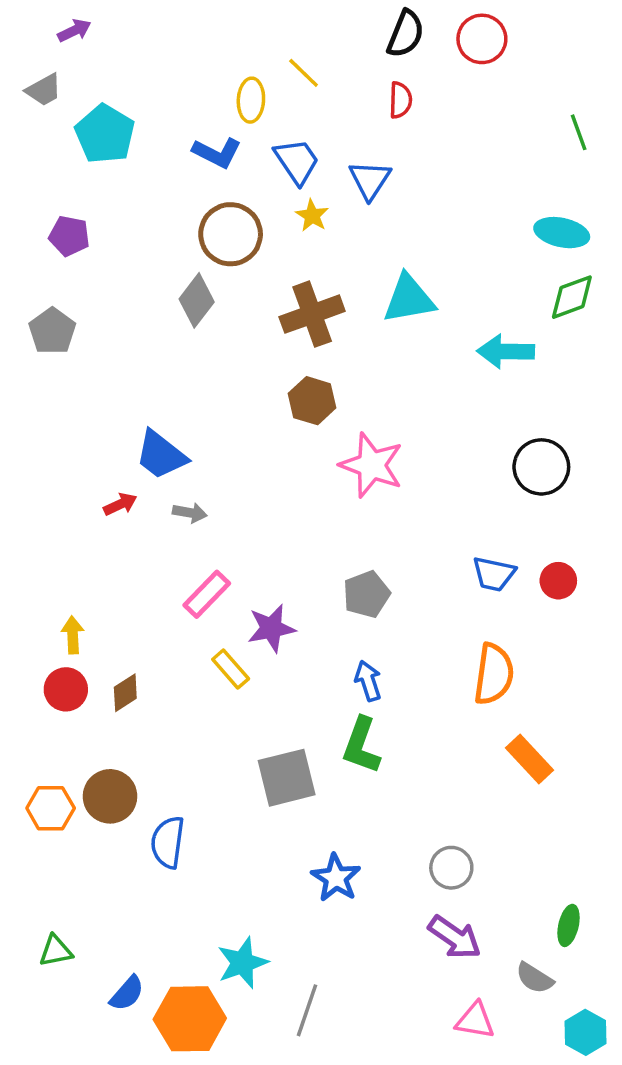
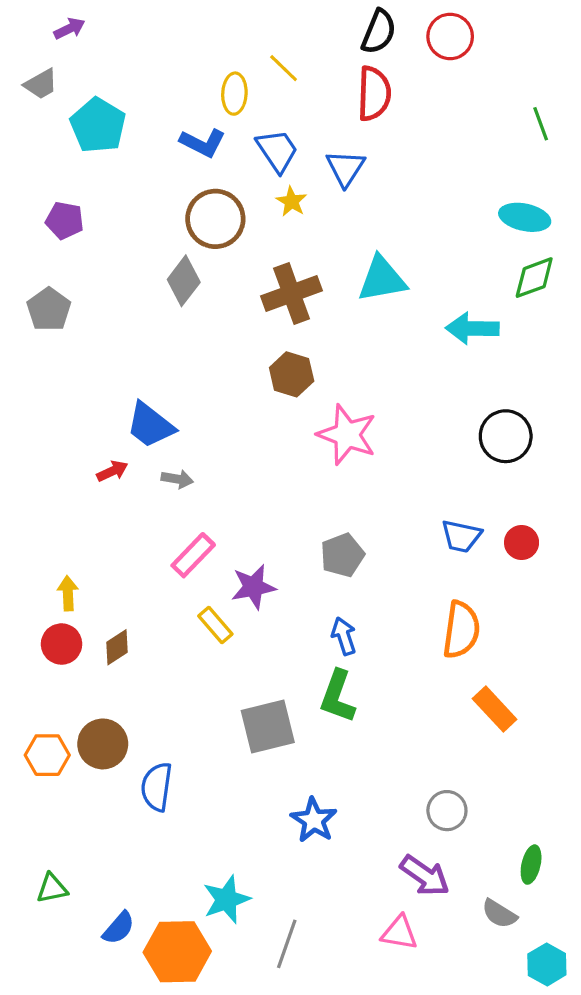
red semicircle: (400, 100) -> (374, 94), size x1.6
gray circle: (451, 868) -> (447, 811), moved
pink triangle: (475, 1021) -> (399, 933), moved

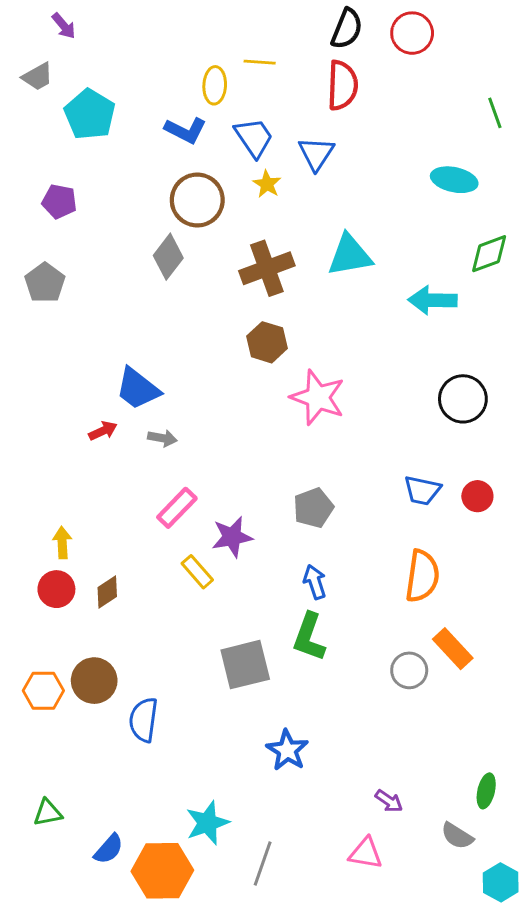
purple arrow: (69, 29) -> (64, 26), turned 76
yellow line: (284, 68) -> (260, 62), turned -40
cyan ellipse: (525, 217) -> (454, 180), moved
gray circle: (447, 811) -> (409, 670), moved
purple arrow: (425, 876) -> (389, 801), size x0.6

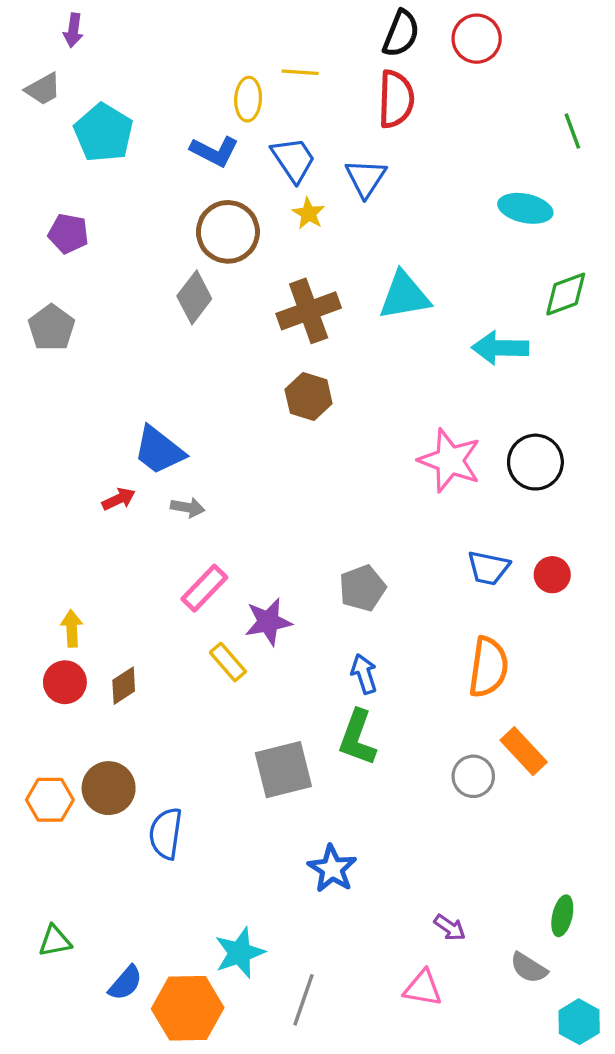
purple arrow: (64, 26) -> (73, 30), turned 48
pink star: (318, 397) -> (450, 460), moved

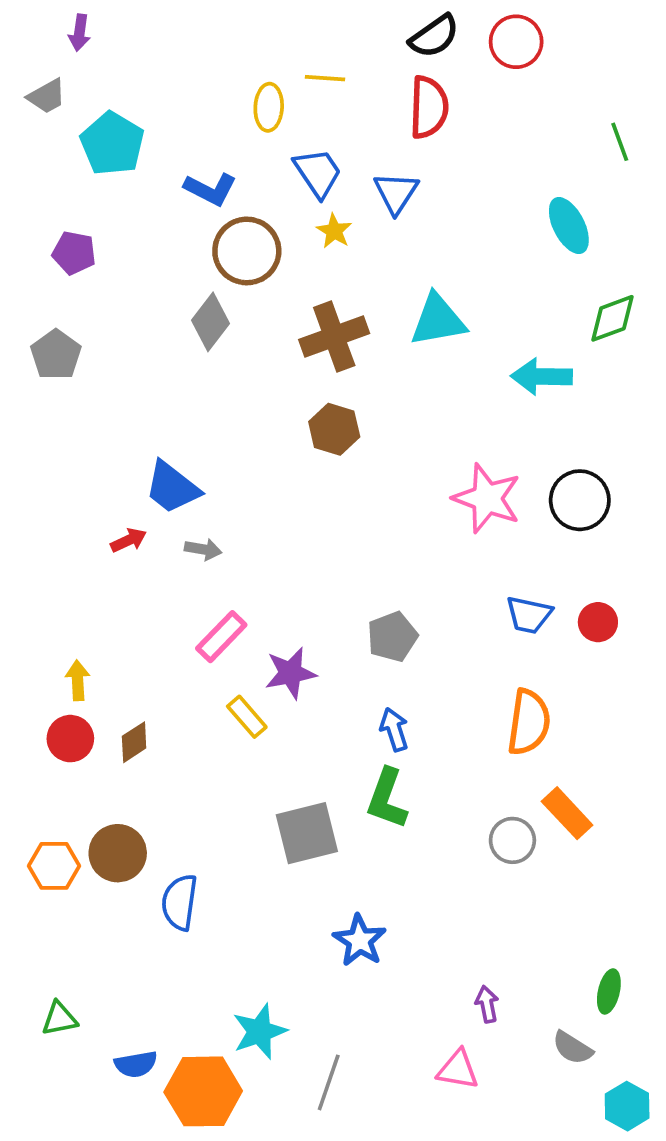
black semicircle: (401, 34) -> (434, 36), turned 33
blue L-shape: (214, 151) -> (210, 189), moved
cyan ellipse: (525, 208) -> (569, 226), turned 51
purple arrow: (450, 928) -> (487, 1004), turned -136
blue semicircle: (125, 983) -> (136, 1064), turned 39

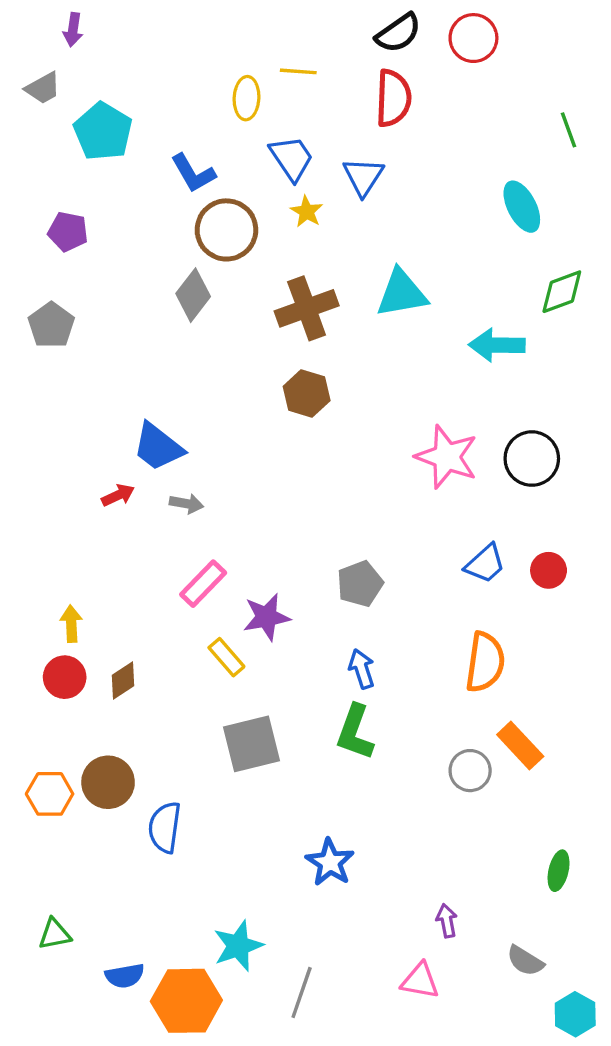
blue L-shape: (210, 189) -> (193, 173), turned 33
blue trapezoid: (529, 615) -> (485, 564), turned -54
gray square: (307, 833) -> (252, 744), moved
green ellipse: (609, 991) -> (559, 871), moved

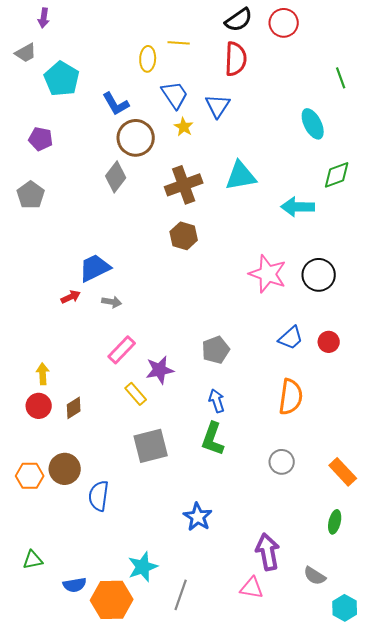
blue trapezoid: (158, 447) -> (95, 268), turned 116
orange rectangle: (520, 746) -> (343, 472), moved
purple arrow: (447, 921) -> (268, 552), size x1.8

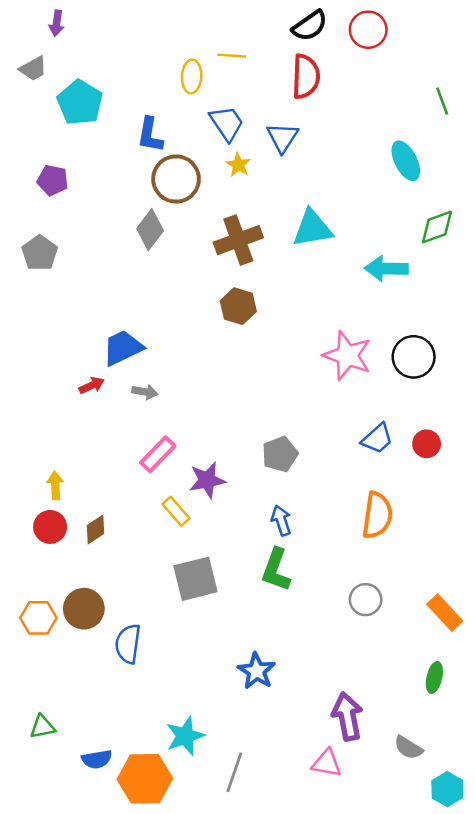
blue L-shape: (116, 104) -> (150, 135), turned 40

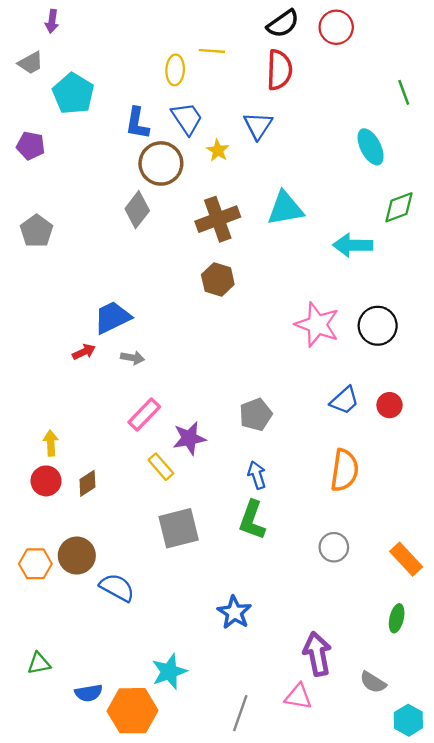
blue trapezoid: (227, 123) -> (187, 118), moved
purple pentagon: (53, 180) -> (31, 146), moved
blue semicircle: (128, 644) -> (117, 588), turned 111
gray line: (234, 772) -> (240, 713), moved

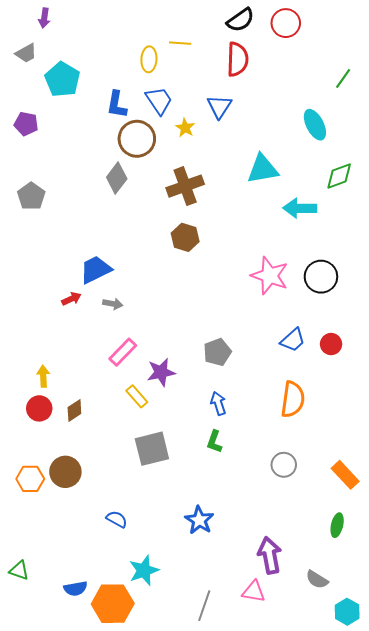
green line: (404, 92) -> (343, 78), turned 55
cyan triangle: (285, 208) -> (263, 169), moved
green L-shape: (252, 520) -> (214, 442), size x0.7
blue semicircle: (117, 588) -> (117, 519), moved, size x0.7
green triangle: (39, 663) -> (19, 570), moved, turned 30

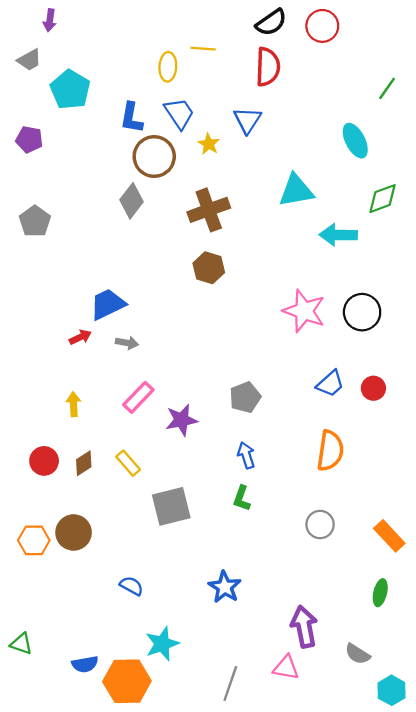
yellow arrow: (43, 376) -> (74, 404), moved
yellow rectangle: (137, 396) -> (128, 463), moved

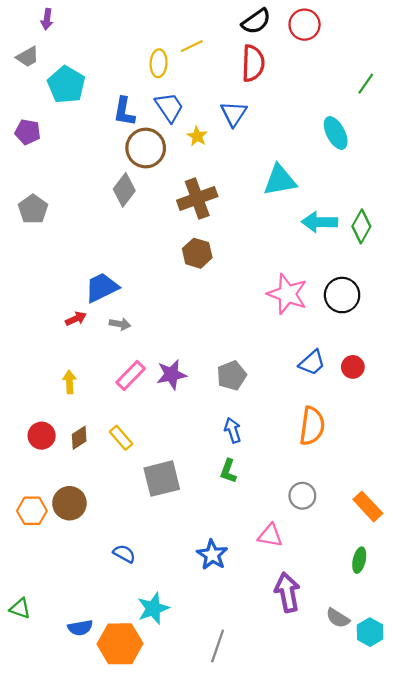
yellow line: (203, 49) -> (192, 46), turned -30
green diamond: (383, 199) -> (361, 226), moved, turned -40
purple star: (181, 420) -> (171, 374), moved
pink triangle: (286, 668) -> (270, 535), moved
cyan hexagon: (392, 690) -> (370, 632), moved

